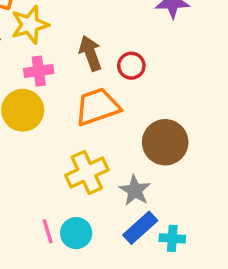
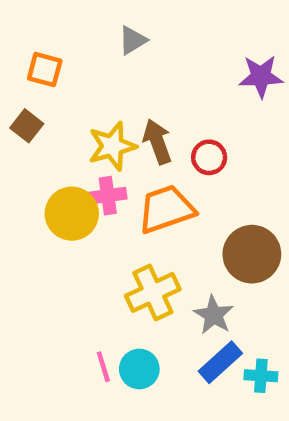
yellow star: (30, 25) -> (112, 146), moved
pink cross: (39, 71) -> (108, 196), moved

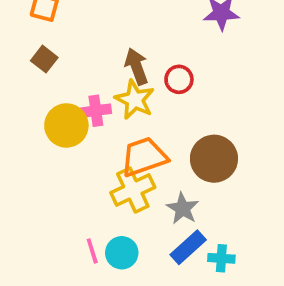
brown square: (27, 126) -> (44, 59), moved
yellow star: (112, 146) -> (135, 100), moved, turned -30
orange trapezoid: (166, 209) -> (144, 157), moved

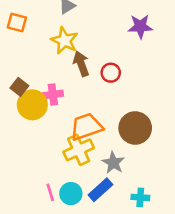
brown square: (44, 59) -> (19, 87), moved
yellow star: (135, 100) -> (64, 41), moved
blue rectangle: (188, 247) -> (100, 190), moved

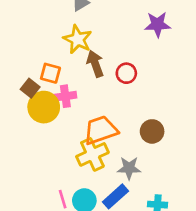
orange square: (17, 23) -> (50, 73), moved
brown circle: (135, 128) -> (152, 131), size x0.7
gray star: (113, 163) -> (129, 168), turned -30

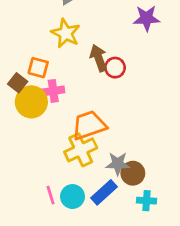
brown arrow: (95, 64) -> (99, 58), moved
brown circle: (152, 131) -> (133, 173), moved

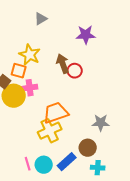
purple star: (147, 18) -> (86, 35), moved
yellow star: (66, 33) -> (30, 55), moved
gray star: (118, 164) -> (101, 123), moved

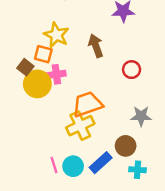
red circle: (75, 71) -> (132, 70), moved

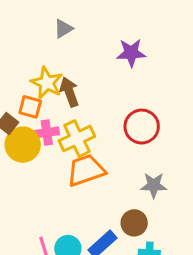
brown arrow: (96, 46) -> (69, 92), moved
red circle: (132, 70) -> (142, 127), size x1.5
yellow cross: (80, 126) -> (77, 139), moved

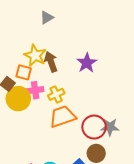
purple star: (131, 53) -> (87, 63), moved, turned -30
red circle: (142, 127) -> (94, 127), moved
yellow cross: (77, 139) -> (56, 94), size x0.7

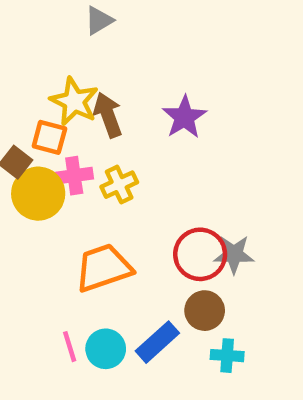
orange trapezoid: (62, 117) -> (103, 268), moved

